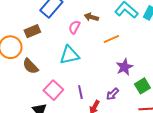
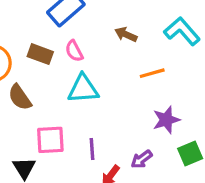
pink semicircle: (74, 27) -> (74, 51), moved, turned -64
brown rectangle: (32, 31) -> (40, 54), moved, turned 35
pink square: (53, 90) -> (50, 140), turned 36

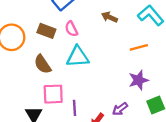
orange line: (152, 73) -> (139, 47), moved
brown semicircle: (20, 97) -> (43, 64), moved
purple line: (92, 149) -> (75, 108), moved

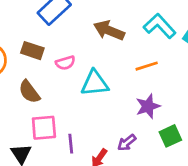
brown arrow: (109, 17) -> (109, 30), size x1.5
pink semicircle: (71, 29) -> (65, 63), moved, turned -77
cyan triangle: (78, 57) -> (95, 83), moved

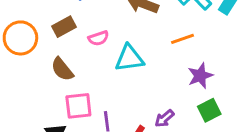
brown rectangle: (32, 51) -> (64, 27), turned -45
purple star: (148, 106) -> (200, 76), moved

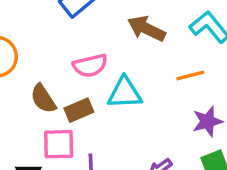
brown rectangle: (64, 27) -> (79, 110), moved
pink semicircle: (98, 38) -> (90, 66), size x1.4

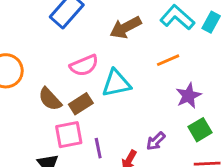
brown arrow: (146, 29) -> (126, 27), turned -44

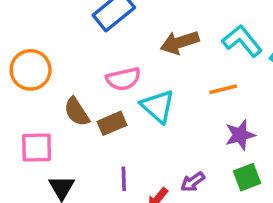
cyan triangle: (116, 83) -> (158, 106), turned 44
pink square: (69, 135) -> (37, 148), moved

